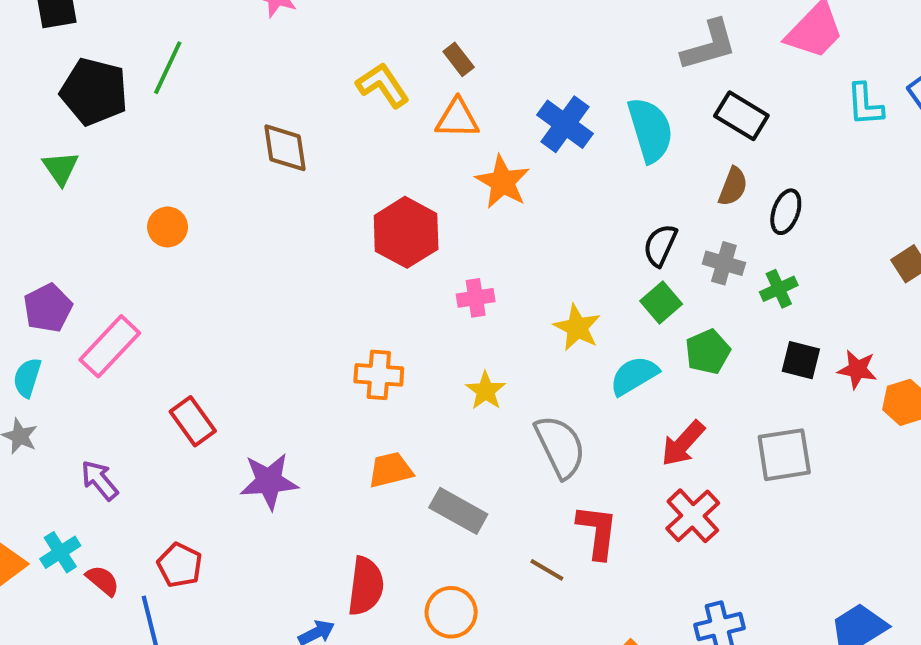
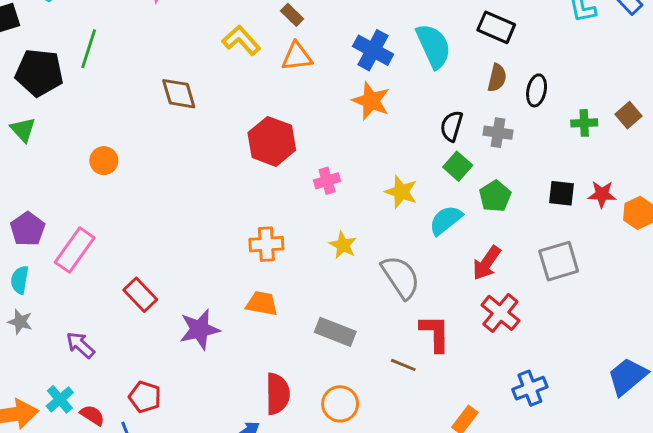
orange star: (503, 182) -> (371, 101), moved
green cross: (779, 289) -> (584, 123), moved, turned 30
orange trapezoid: (391, 470) -> (262, 304), moved, turned 32

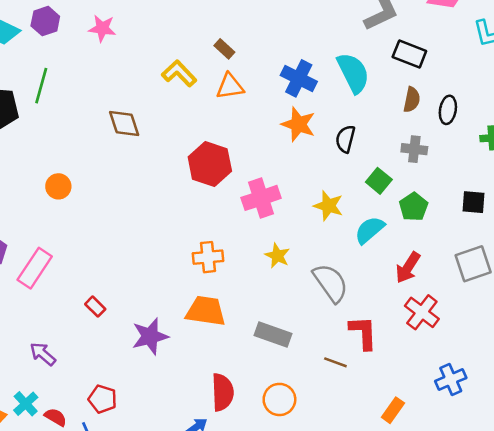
black semicircle: (452, 126) -> (345, 139), moved
pink cross: (327, 181) -> (261, 198), size x1.6
red rectangle: (140, 295) -> (95, 307), size x0.7
orange trapezoid: (262, 304) -> (206, 311), size x1.4

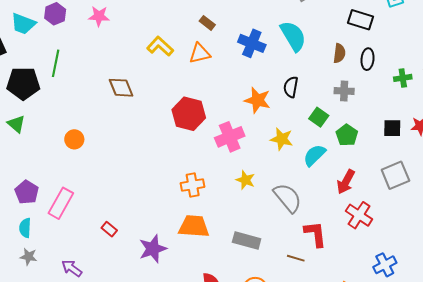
brown rectangle: (224, 49) -> (207, 23), moved
black rectangle: (409, 54) -> (360, 20), moved
orange star: (298, 124) -> (257, 100), moved

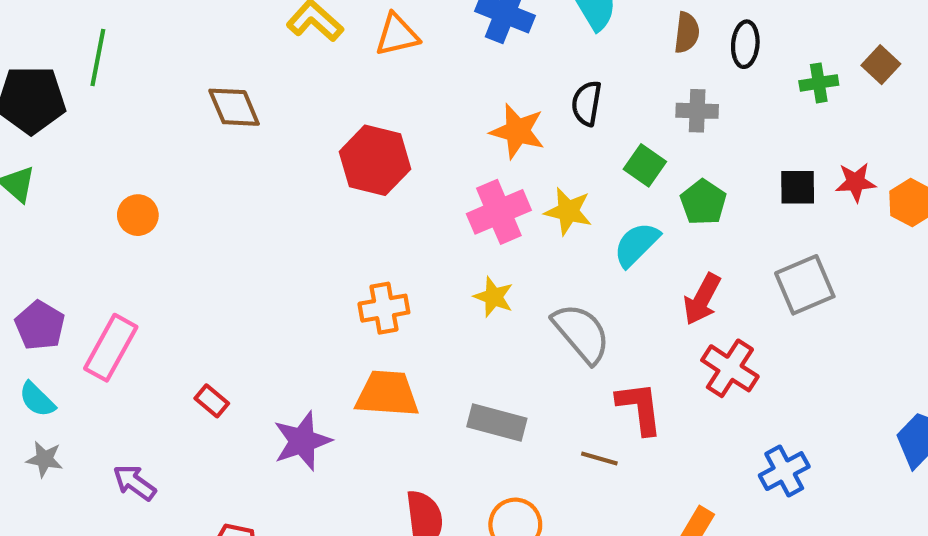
pink cross: (230, 137) -> (499, 212), moved
cyan semicircle: (25, 228) -> (37, 399), turned -48

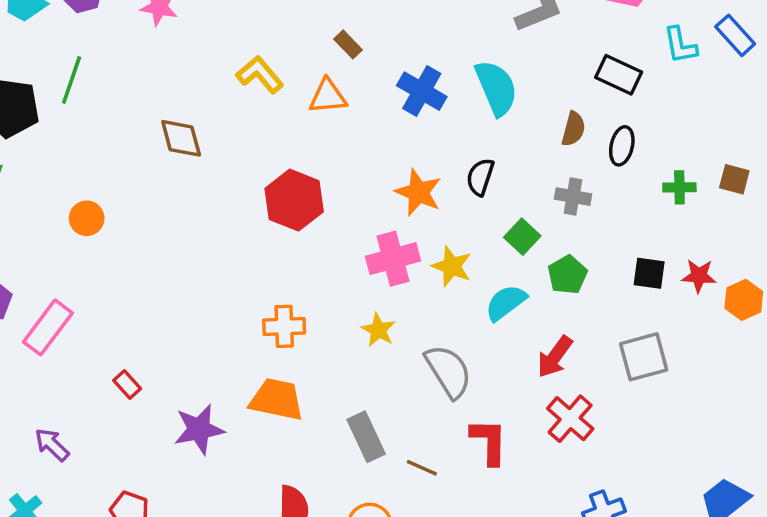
brown square: (881, 65) -> (734, 179), turned -36
gray rectangle: (497, 422) -> (366, 437), turned 42
brown line: (599, 459) -> (422, 468), moved

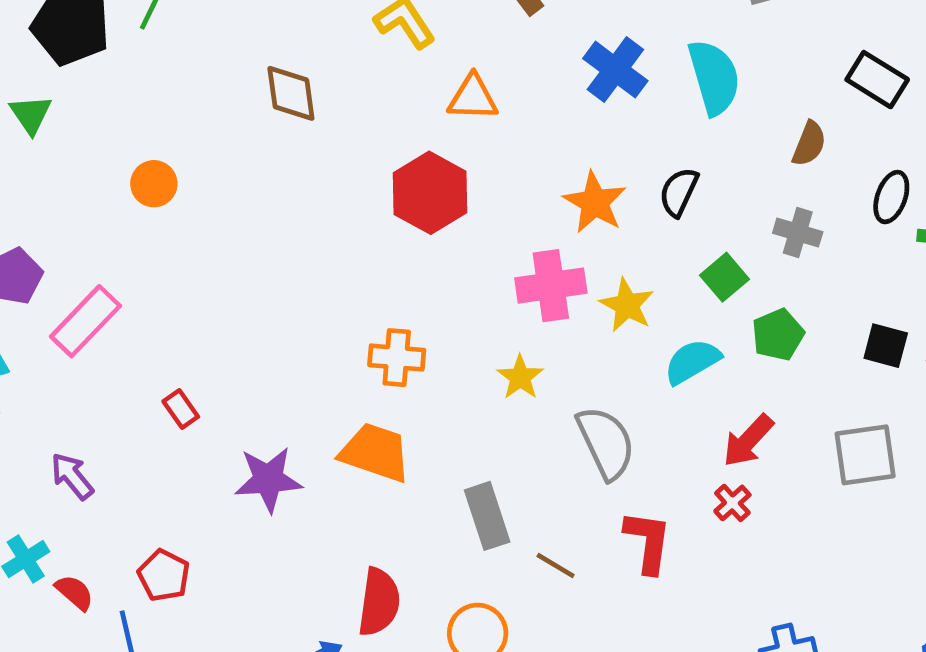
orange triangle: (328, 96) -> (473, 98), moved
black ellipse: (622, 146) -> (891, 197), moved
red cross: (570, 419) -> (732, 503), moved, size x0.6

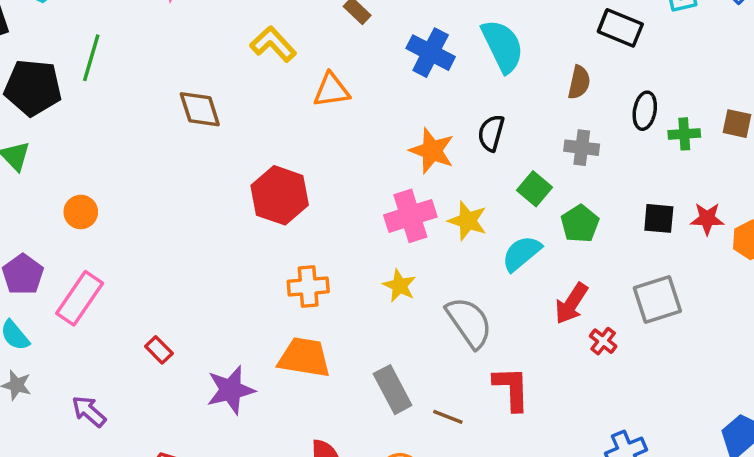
orange circle: (154, 184) -> (81, 212), moved
red hexagon: (430, 193) -> (280, 195), moved
red cross: (732, 503) -> (603, 341), moved

